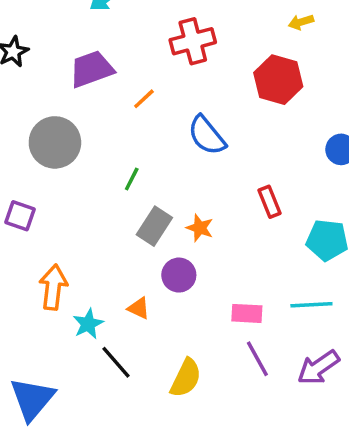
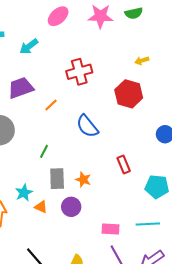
gray rectangle: (154, 226) -> (57, 179), turned -35
orange triangle: (139, 308) -> (41, 207), moved
cyan star: (88, 324) -> (24, 193), moved

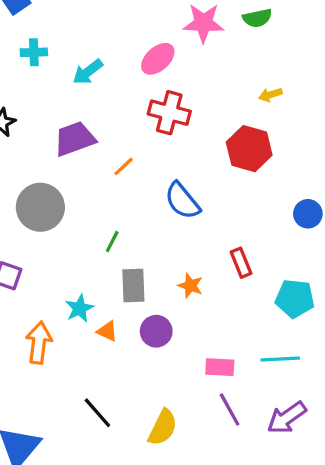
pink ellipse: (58, 16) -> (158, 59), moved
red cross: (79, 72) -> (169, 113), turned 30
orange star: (83, 180) -> (190, 286), moved

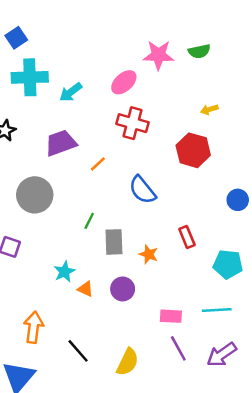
cyan cross: (34, 52) -> (30, 77), size x1.8
gray rectangle: (133, 286) -> (114, 242), moved
orange arrow: (39, 343) -> (34, 327), moved

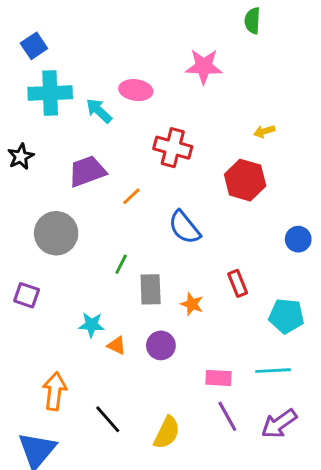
green semicircle: (199, 51) -> (252, 21), moved, turned 105
pink ellipse: (124, 82) -> (136, 90), moved, turned 50
cyan arrow: (71, 92) -> (99, 111), turned 80
cyan star: (64, 272) -> (92, 325), turned 30

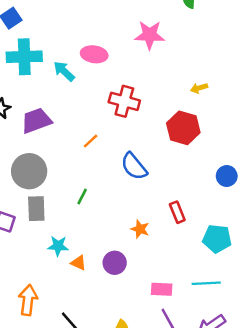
purple trapezoid: (87, 171) -> (36, 121), moved
gray rectangle: (151, 289) -> (36, 209), moved

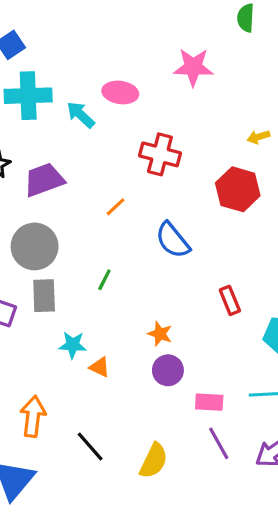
orange star: (140, 229) -> (160, 334), moved
purple circle: (115, 263) -> (168, 370), moved

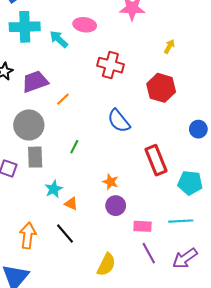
yellow arrow: (258, 137) -> (169, 46), moved, turned 136
orange line: (116, 207) -> (63, 99), moved
red rectangle: (230, 300) -> (156, 160), size x1.6
cyan star: (73, 345) -> (54, 189), turned -30
black line: (90, 447) -> (65, 234), moved

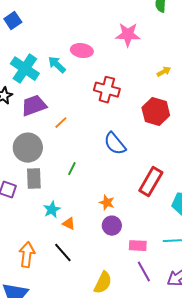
cyan cross: (25, 27) -> (25, 69), moved, turned 36
yellow arrow: (169, 46) -> (164, 72), turned 32
red rectangle: (156, 160) -> (151, 182), turned 52

